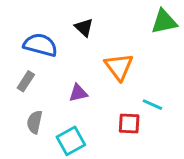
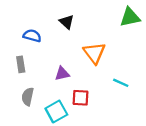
blue semicircle: (40, 45) -> (32, 36), size x0.7
gray rectangle: (26, 81) -> (21, 64), turned -42
red square: (129, 123) -> (80, 98), moved

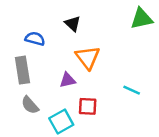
orange triangle: (94, 53) -> (88, 57), moved
gray rectangle: (21, 64) -> (22, 70), size x1.5
gray semicircle: (28, 97) -> (30, 105), turned -54

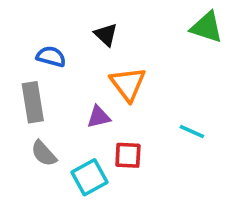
green triangle: (142, 19) -> (207, 27), turned 30

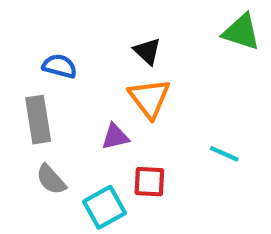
black triangle: (106, 35) -> (147, 51), moved

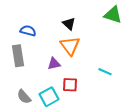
gray semicircle: (51, 179) -> (24, 97), moved

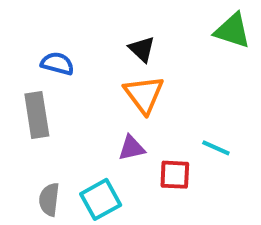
purple triangle: (54, 64) -> (132, 148), moved
red square: (70, 85) -> (175, 175), moved
gray semicircle: (24, 97) -> (49, 199), turned 49

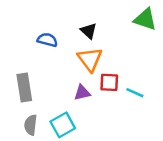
blue semicircle: (57, 64) -> (47, 40), moved
gray rectangle: (37, 115) -> (24, 88), moved
red square: (175, 175) -> (109, 82), moved

